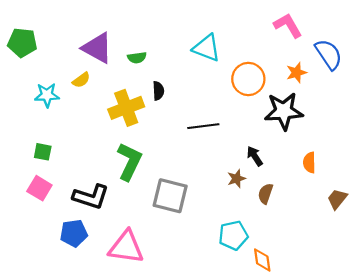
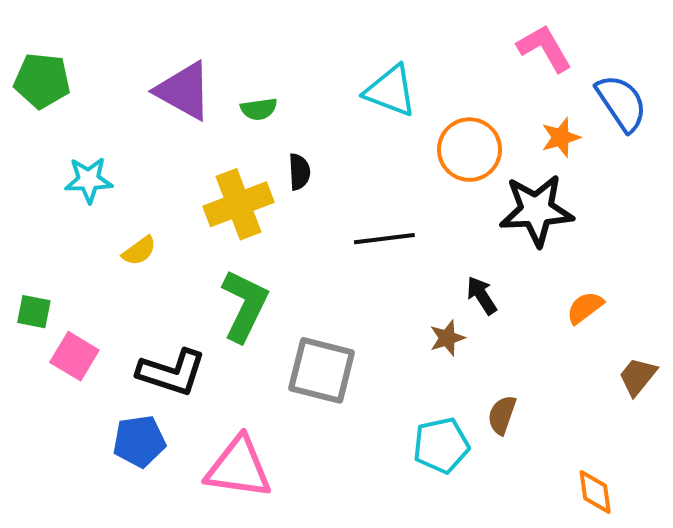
yellow semicircle: (81, 80) -> (139, 251), moved
green square: (43, 152) -> (34, 312), moved
orange semicircle: (309, 163) -> (585, 308), turned 54
brown semicircle: (265, 194) -> (502, 415), moved
orange diamond: (262, 260) -> (595, 492), moved

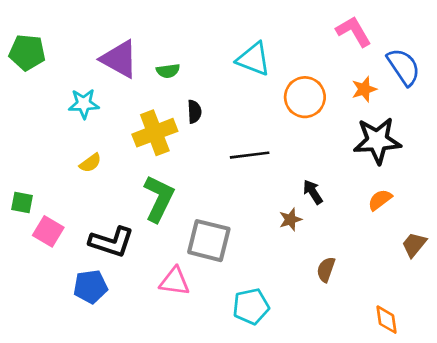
cyan star: (89, 180) -> (84, 104), moved
black star: (536, 210) -> (377, 141), moved
cyan pentagon: (441, 445) -> (251, 306), moved
pink triangle: (239, 468) -> (175, 281), moved, size x0.7

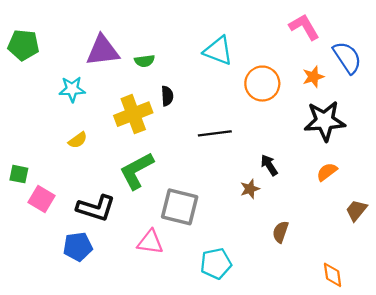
purple triangle: (119, 59) -> (103, 51), turned -36
green L-shape: (159, 198) -> (137, 171), turned -144

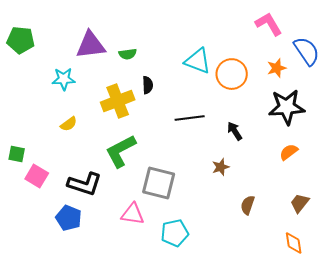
cyan triangle: (218, 51) -> (198, 61), moved
black arrow: (269, 165) -> (235, 131), moved
brown trapezoid: (356, 210) -> (300, 203), moved
blue pentagon: (78, 247) -> (69, 218), turned 30
cyan pentagon: (216, 264) -> (175, 233), moved

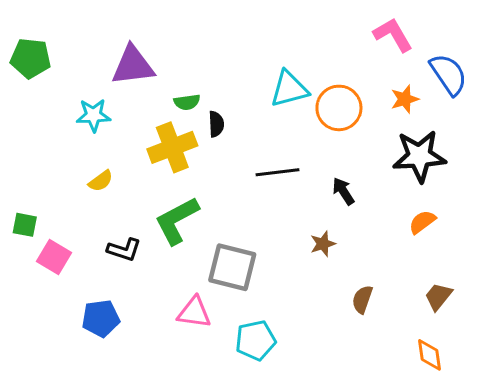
green semicircle: (128, 54) -> (187, 102), moved
cyan triangle: (198, 61) -> (289, 89), turned -36
black L-shape: (85, 184) -> (124, 250), moved, size x0.7
blue pentagon: (69, 218) -> (101, 318), turned -30

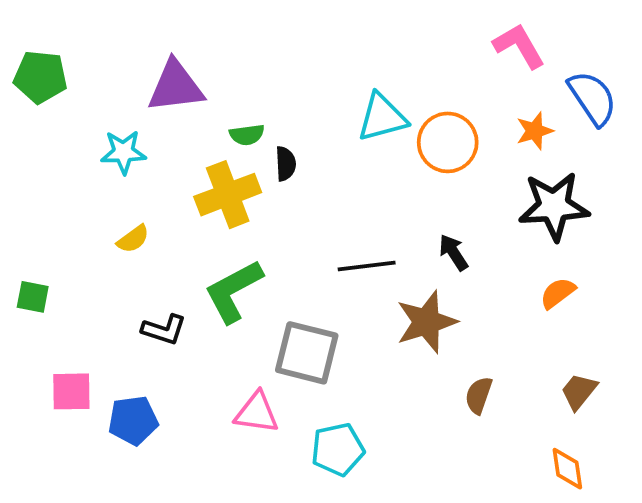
black line: (278, 172) -> (367, 266), moved
brown star: (323, 244) -> (426, 322), size x1.8
pink square: (54, 257) -> (71, 391), moved, turned -32

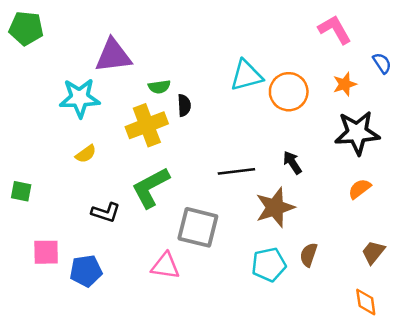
green pentagon: (40, 77) -> (26, 28), moved
blue semicircle: (592, 98) -> (382, 63), size x0.6
cyan star: (123, 152) -> (80, 98), size x1.4
cyan pentagon: (338, 449) -> (269, 265), moved

